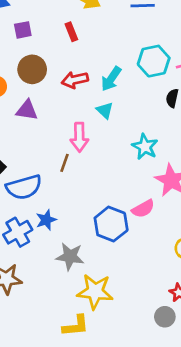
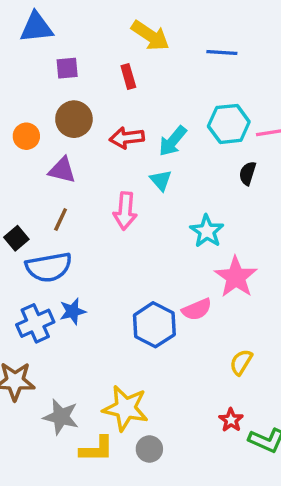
brown line: (65, 163) -> (61, 220), moved
gray star: (70, 256) -> (61, 417), moved
gray circle: (165, 317) -> (149, 449), moved

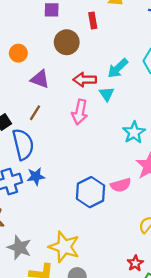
brown circle: (74, 119) -> (67, 42), moved
red arrow: (127, 138) -> (85, 80), moved
blue semicircle: (49, 267) -> (23, 144), turned -100

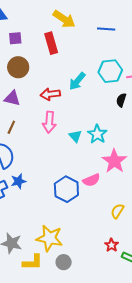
red rectangle: (93, 21) -> (51, 43), size x1.5
brown circle: (67, 42) -> (18, 67), moved
cyan triangle: (107, 94) -> (75, 136), moved

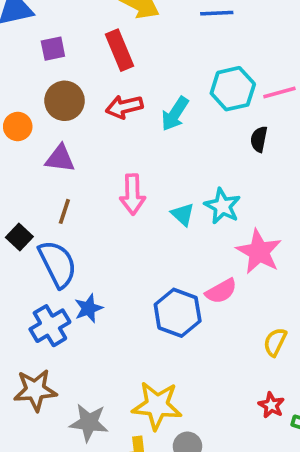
red arrow: (50, 94) -> (124, 107), moved

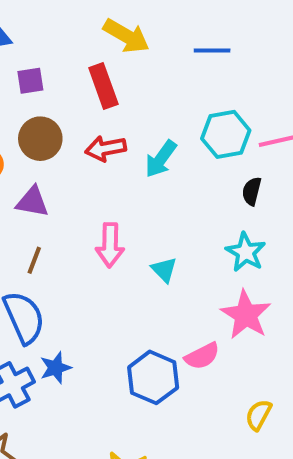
cyan star: (222, 206) -> (246, 252), moved

